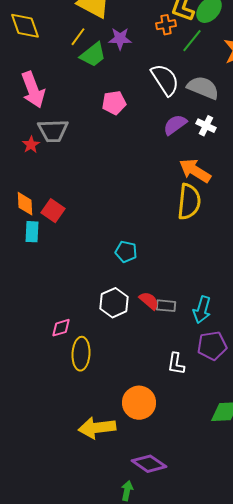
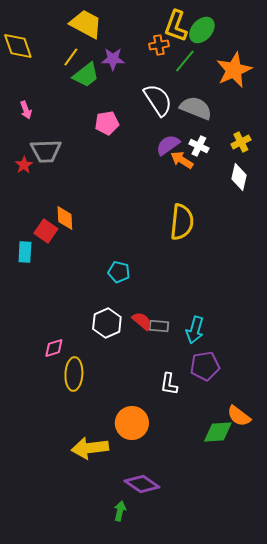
pink arrow: (33, 90) -> (26, 110), size x0.5
orange arrow: (195, 171) -> (182, 160), moved, size x0.7
orange diamond: (25, 204) -> (65, 218), moved

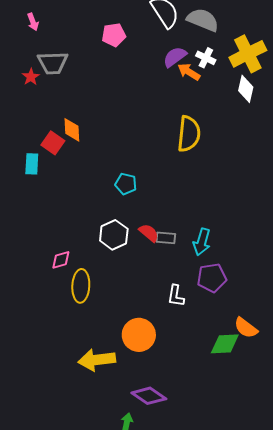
yellow cross: (241, 142) -> (248, 54), size x1.8

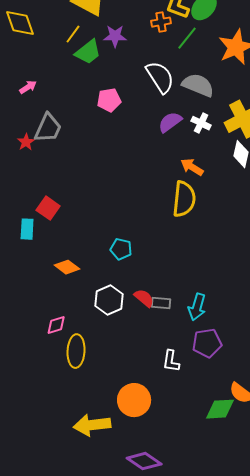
pink arrow: (33, 22) -> (28, 87), turned -102
gray trapezoid: (53, 63) -> (48, 128), turned -64
orange arrow: (189, 72) -> (192, 167), moved
orange diamond: (72, 130) -> (67, 267), moved, turned -50

